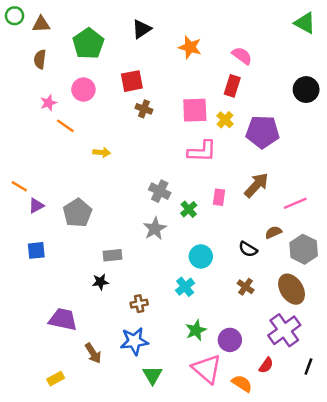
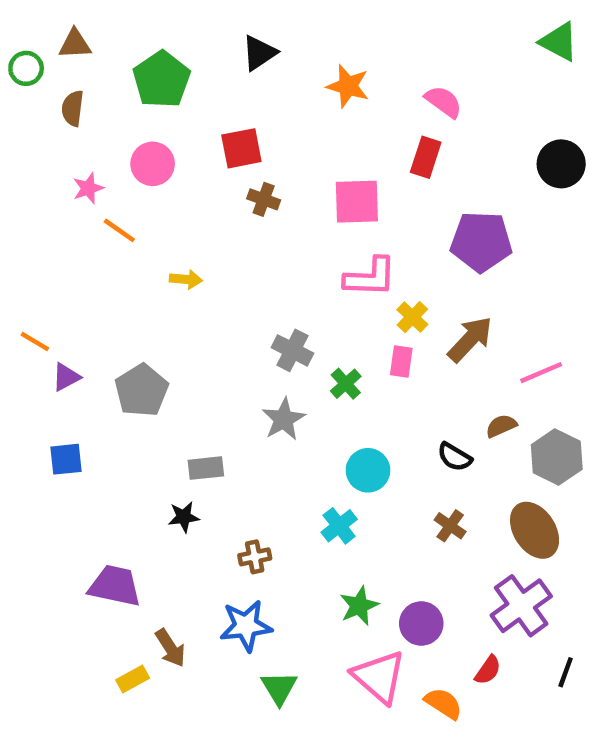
green circle: (15, 16) -> (26, 68), moved
yellow cross: (225, 120) -> (412, 317), moved
yellow rectangle: (56, 379) -> (133, 679), moved

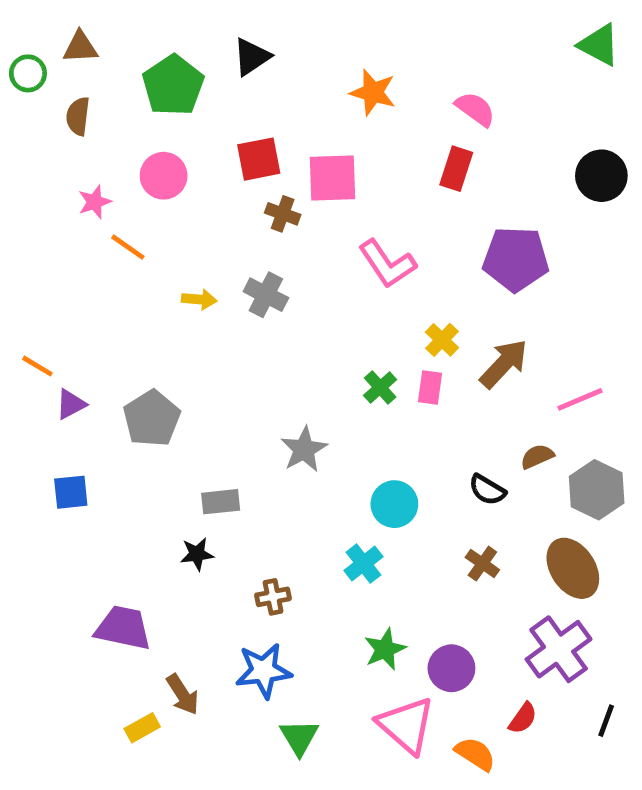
black triangle: (259, 53) -> (252, 57), moved
pink square: (357, 202) -> (333, 178), moved
pink L-shape: (370, 277) -> (387, 264), moved, turned 54
gray cross: (292, 350) -> (266, 295), moved
green cross: (346, 384) -> (380, 387), moved

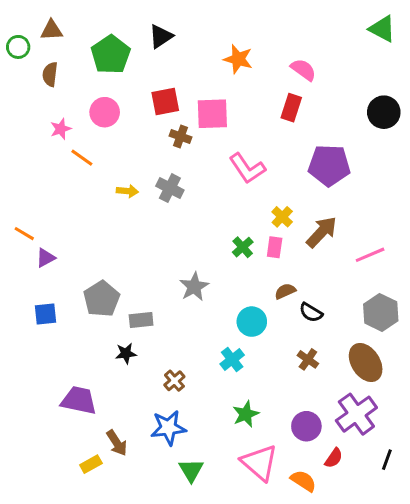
gray pentagon: (152, 418) -> (102, 299), moved
brown semicircle: (537, 456) -> (285, 291), moved
brown cross: (273, 597) -> (174, 381), turned -30
purple circle: (451, 668) -> (306, 426), moved

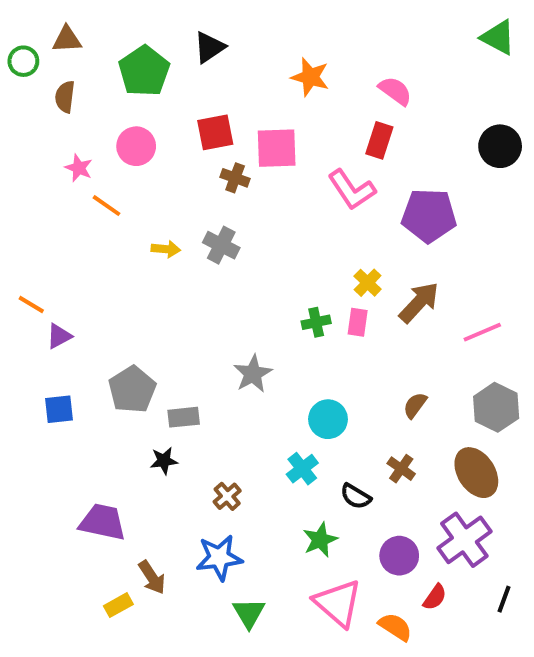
pink star: (61, 129) -> (79, 168), turned -30
pink L-shape: (247, 168) -> (352, 190), moved
green cross: (243, 247) -> (316, 322), turned 30
brown semicircle: (285, 291) -> (415, 405), moved, turned -30
black semicircle: (311, 312) -> (356, 496), moved

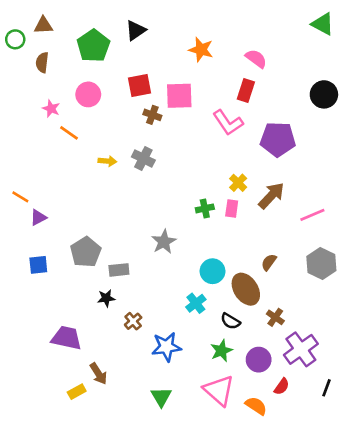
brown cross: (401, 469) -> (275, 317), moved
brown ellipse: (476, 473) -> (246, 289), moved
brown cross: (227, 496) -> (133, 321), moved
green star: (320, 540) -> (221, 351), moved
blue star: (219, 558) -> (166, 347), moved

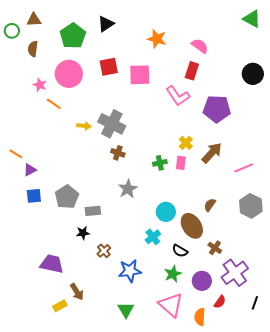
pink circle: (88, 94) -> (69, 74), size x1.4
brown cross: (152, 115) -> (118, 153), moved
gray cross: (143, 158) -> (112, 124), size x1.5
blue square: (38, 265) -> (34, 196), moved
orange semicircle: (256, 406) -> (200, 317), turned -120

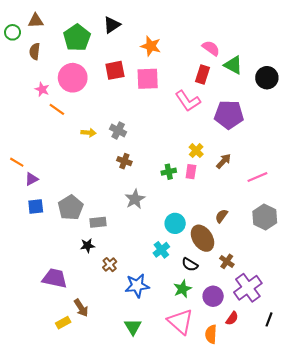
green triangle: (252, 19) -> (233, 65), moved
orange star: (157, 39) -> (151, 46), moved
gray cross: (112, 124) -> (118, 131), size x0.6
brown arrow: (212, 153) -> (224, 161), size x0.7

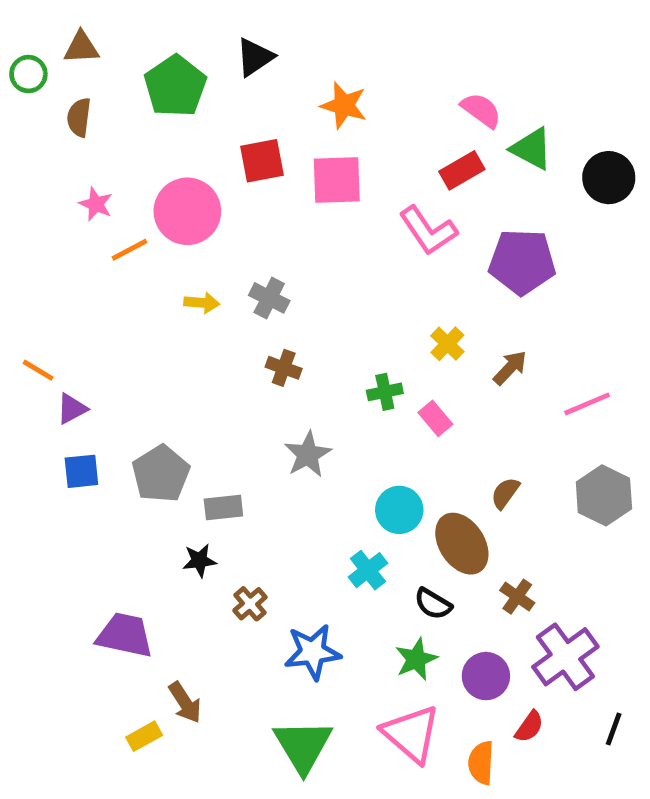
red rectangle: (202, 75) -> (462, 170), turned 42
pink circle: (73, 78) -> (187, 211), moved
orange line: (57, 109) -> (130, 250), turned -63
pink rectangle: (191, 172) -> (435, 418), moved, turned -48
green triangle: (133, 327) -> (303, 746), size x1.5

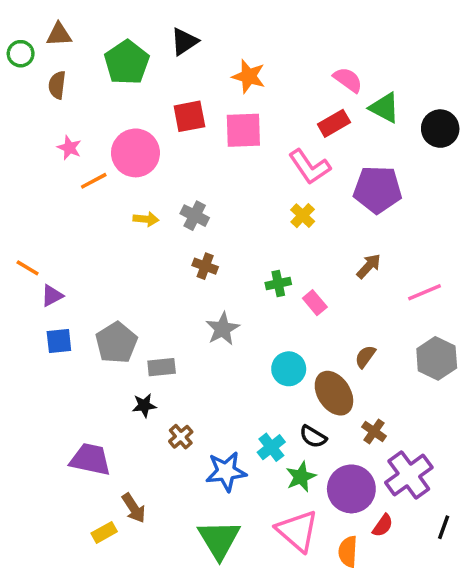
yellow cross: (447, 344) -> (303, 216), moved
cyan cross: (368, 570) -> (271, 447), moved
purple circle: (486, 676) -> (351, 489), size x1.4

